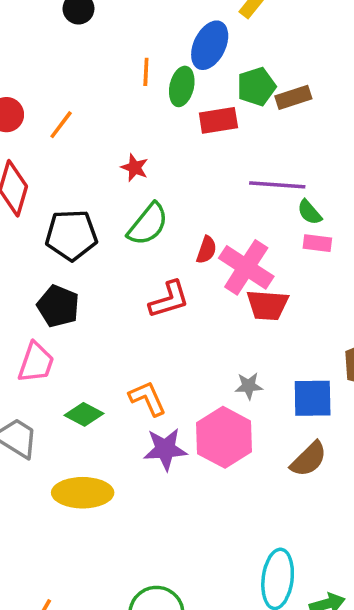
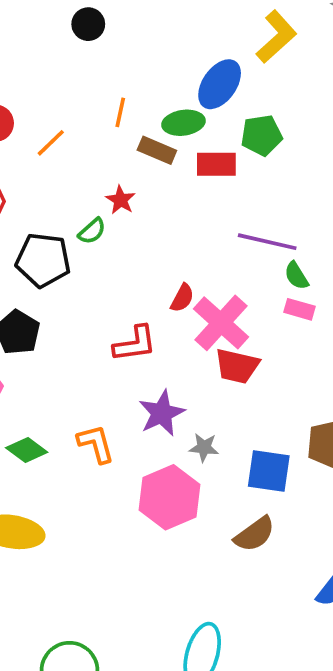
orange line: (146, 72) -> (120, 112), moved
green ellipse: (182, 86) -> (183, 123), turned 60
brown rectangle: (293, 97) -> (157, 150), moved, turned 32
green semicircle: (148, 224) -> (92, 231), moved, size x0.6
purple star: (165, 449) -> (162, 413), moved, turned -30

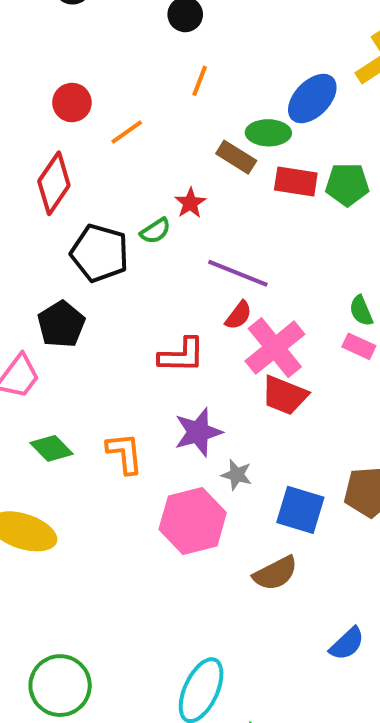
orange line: (120, 112) -> (200, 81), moved
green pentagon: (262, 135) -> (347, 184), moved
purple line: (267, 242) -> (238, 273), moved

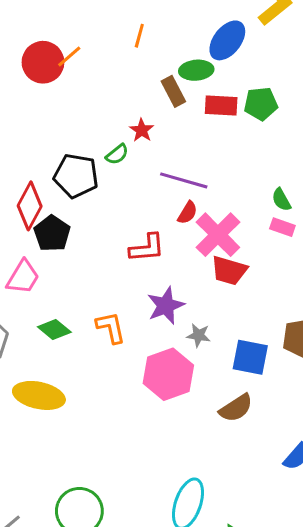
red circle: (72, 103) -> (43, 62), size x1.4
orange line: (127, 132) -> (69, 57), moved
brown rectangle: (236, 157) -> (173, 91), turned 36
red diamond: (54, 183) -> (30, 206), moved

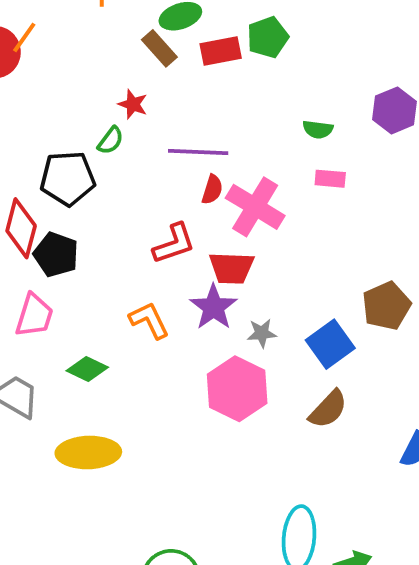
green semicircle: (281, 200) -> (318, 129), moved, turned -40
red trapezoid: (229, 271) -> (231, 268), moved
orange L-shape: (111, 328) -> (149, 320), moved
blue square: (250, 357) -> (330, 344), turned -33

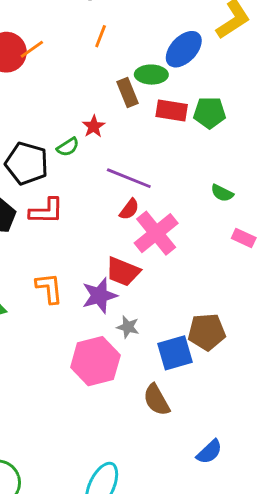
pink rectangle: (330, 179) -> (244, 238), moved
red L-shape: (174, 244) -> (46, 211), moved
brown pentagon: (386, 306) -> (207, 332), moved
brown semicircle: (328, 409) -> (156, 400), turned 88

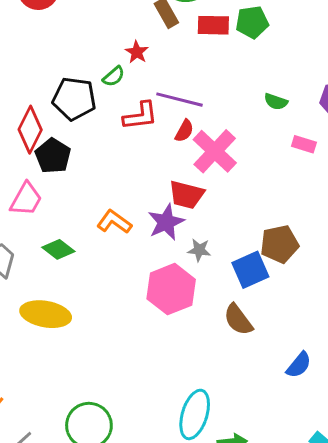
red L-shape: (46, 211) -> (140, 116), moved
orange L-shape: (49, 288) -> (114, 222), turned -40

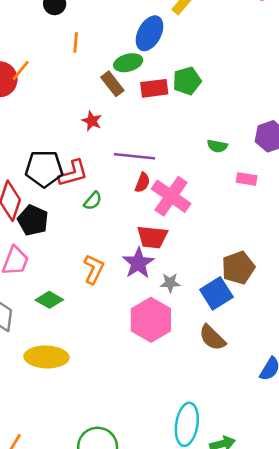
green semicircle: (114, 76) -> (93, 201), moved
red L-shape: (140, 116) -> (73, 173), moved
orange L-shape: (114, 222) -> (94, 269), turned 88

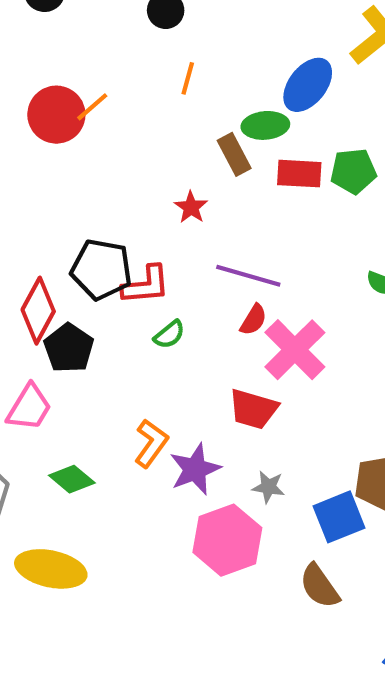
purple star: (138, 263) -> (195, 469), moved

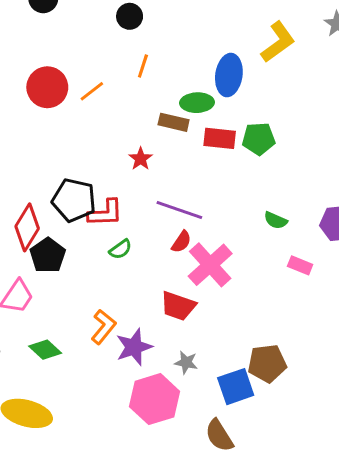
blue ellipse: (308, 85) -> (229, 75), turned -33
orange line: (92, 107) -> (92, 91), moved
brown rectangle: (234, 154) -> (174, 122), turned -52

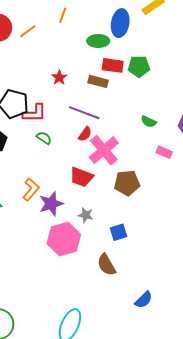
brown rectangle: (174, 122) -> (98, 81), moved
green semicircle: (120, 249) -> (44, 138), turned -112
brown pentagon: (267, 363) -> (127, 183), moved
blue square: (236, 387) -> (119, 232), size x0.7

